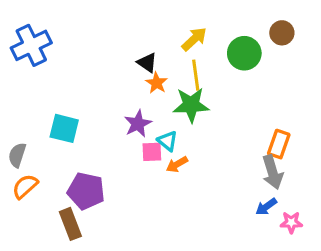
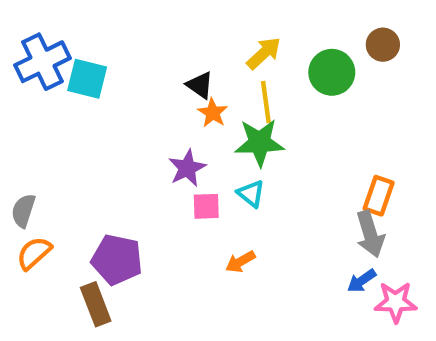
cyan square: (64, 128) -> (87, 79), moved
cyan triangle: (168, 141) -> (251, 194), moved
orange arrow: (177, 164) -> (240, 262), moved
pink star: (291, 222) -> (396, 302), size x1.4

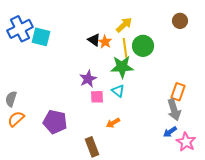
green circle: (332, 72) -> (143, 46), moved
orange star: (213, 113) -> (105, 42), moved
pink star: (396, 302) -> (186, 142), turned 30
brown rectangle: (96, 304) -> (92, 147), moved

